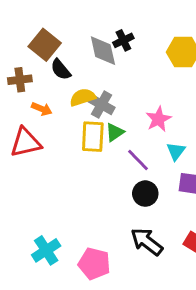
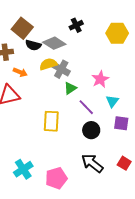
gray diamond: (103, 51) -> (54, 43), moved, turned -45
black semicircle: (61, 70) -> (33, 45), turned -35
yellow rectangle: (93, 137) -> (51, 121), moved
pink pentagon: (94, 264) -> (56, 178), turned -30

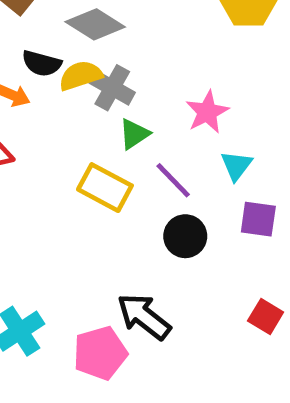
black semicircle: (33, 45) -> (42, 63), moved
yellow rectangle: (51, 121) -> (105, 188), moved, turned -65
black arrow: (92, 163) -> (144, 316), moved

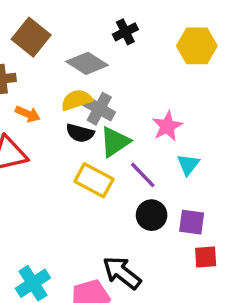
black semicircle: (42, 63) -> (80, 133), moved
green triangle: (134, 134) -> (115, 142), size x1.4
purple square: (258, 219) -> (192, 222), moved
red square: (266, 316) -> (206, 257), moved, turned -35

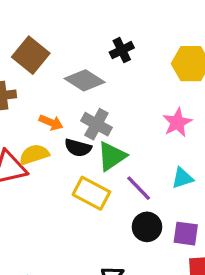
yellow semicircle: (77, 100) -> (34, 154), moved
orange arrow: (28, 114) -> (51, 122), moved
pink star: (167, 126) -> (177, 122), moved
cyan triangle: (188, 165) -> (182, 178), turned 35

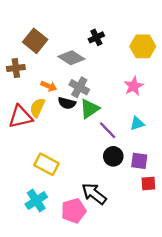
yellow semicircle: (34, 154) -> (37, 108), turned -48
yellow rectangle: (91, 193) -> (46, 164), moved

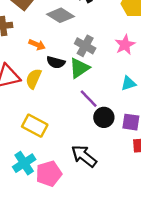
gray cross: (79, 87) -> (85, 46), moved
yellow semicircle: (37, 108) -> (34, 79), moved
purple line: (108, 130) -> (89, 99), moved
pink pentagon: (74, 211) -> (49, 174), moved

